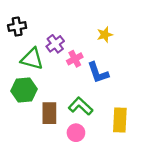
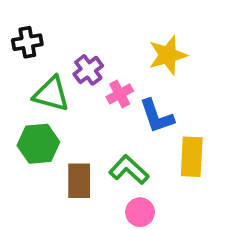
yellow star: (105, 35) -> (168, 55), size x1.5
yellow rectangle: (120, 120) -> (192, 157), moved
pink circle: (76, 133) -> (140, 212), moved

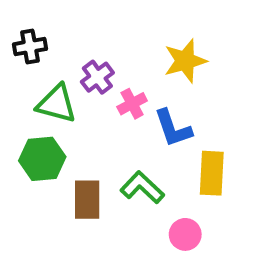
pink circle: (140, 212) -> (185, 234), moved

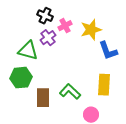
black cross: (30, 47) -> (45, 16), moved, turned 35
pink cross: (132, 104) -> (65, 26), moved
blue L-shape: (173, 128) -> (108, 51), moved

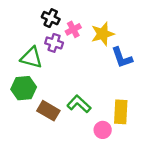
purple cross: (48, 38) -> (54, 43), turned -35
yellow rectangle: (104, 85) -> (121, 112), moved
brown rectangle: (43, 98) -> (48, 111), turned -60

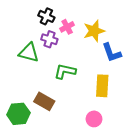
green hexagon: (24, 88) -> (18, 114), moved
green L-shape: (79, 104) -> (65, 71), moved, turned -30
yellow rectangle: (121, 112) -> (102, 86), moved

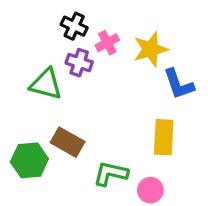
green L-shape: (65, 71) -> (111, 174), moved
brown rectangle: (44, 101) -> (68, 142), moved
green hexagon: (18, 114) -> (29, 160), moved

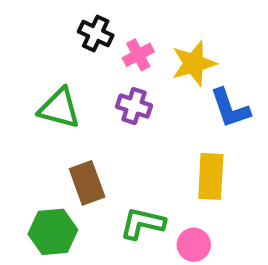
purple cross: (79, 63) -> (134, 106), moved
brown rectangle: (68, 142) -> (87, 183), turned 40
green hexagon: (29, 160) -> (53, 232), moved

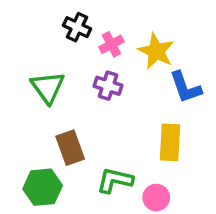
yellow star: (194, 63) -> (156, 51), turned -30
green triangle: (59, 108) -> (48, 87), turned 39

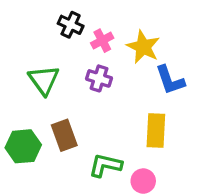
green hexagon: (43, 187) -> (23, 146), moved

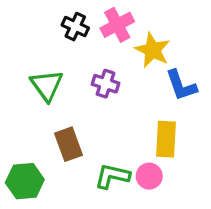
pink cross: (102, 41) -> (117, 25), moved, size x1.4
green hexagon: (23, 146) -> (25, 181), moved
pink circle: (143, 181) -> (149, 176), moved

